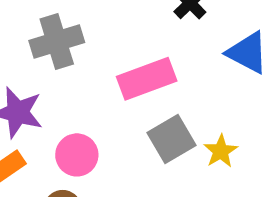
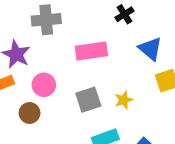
gray square: (171, 139) -> (88, 100), moved

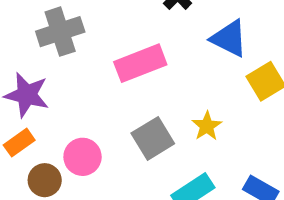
pink circle: (44, 85) -> (83, 157), moved
brown circle: (30, 113) -> (45, 180), moved

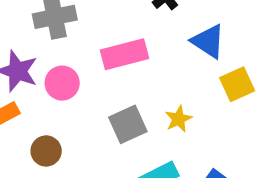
pink circle: (83, 157) -> (62, 83), moved
brown circle: (45, 180) -> (46, 151), moved

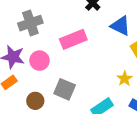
yellow star: (179, 119) -> (125, 79), moved
gray square: (128, 124) -> (65, 89), moved, turned -35

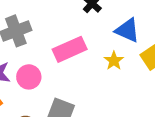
yellow star: (125, 79) -> (114, 61), moved

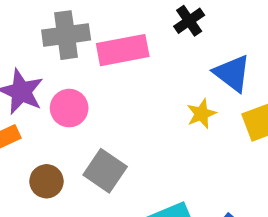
pink rectangle: (70, 49) -> (123, 50), moved

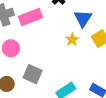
blue triangle: (232, 73) -> (83, 18), turned 36

